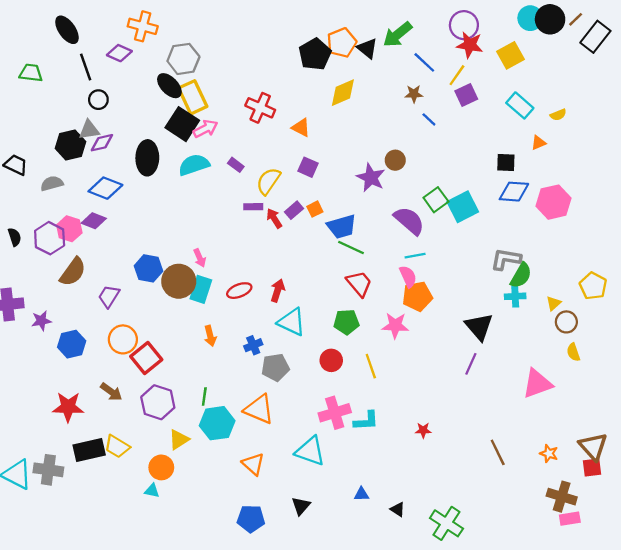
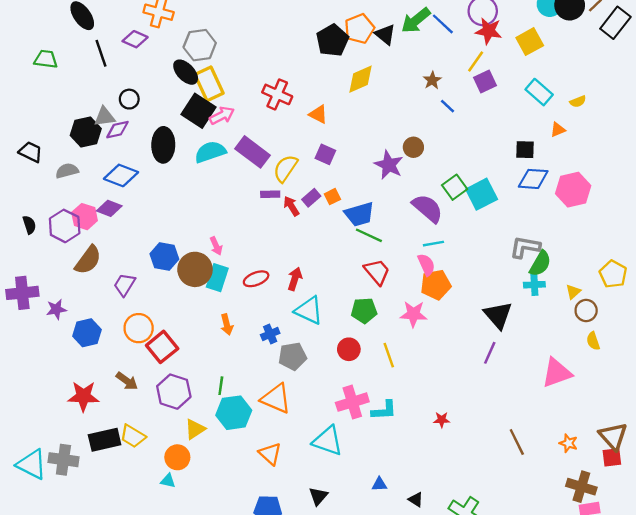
blue line: (424, 62) -> (443, 24), moved
brown star: (414, 94) -> (432, 80), turned -30
black circle: (98, 100) -> (129, 99), moved
purple rectangle: (236, 165) -> (253, 152), size x2.0

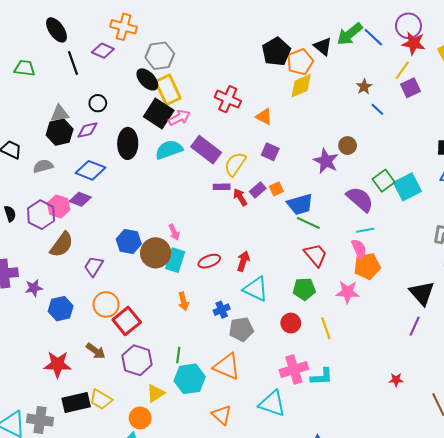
orange pentagon: (359, 29) -> (300, 62), moved
gray triangle: (105, 117) -> (60, 114), moved
red star: (442, 420) -> (396, 380), moved

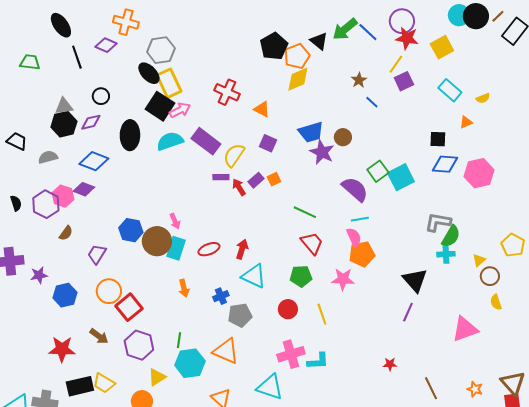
blue trapezoid: (300, 204) -> (311, 132), moved
brown semicircle: (62, 245) -> (66, 233), size x0.6

